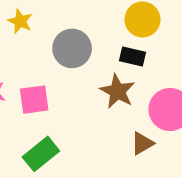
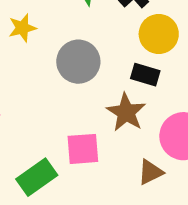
yellow star: (20, 21) -> (22, 28), turned 30
pink square: (34, 100) -> (83, 149), moved

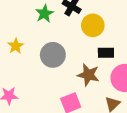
black rectangle: (145, 75) -> (106, 53), moved

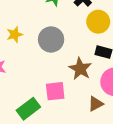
yellow star: (16, 46) -> (15, 35), moved

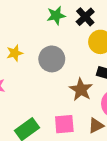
pink square: (55, 91) -> (64, 124), moved

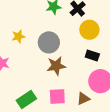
brown star: (81, 90) -> (56, 66), moved, turned 30

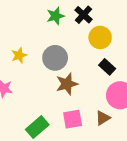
black rectangle: (92, 56) -> (107, 67), turned 32

